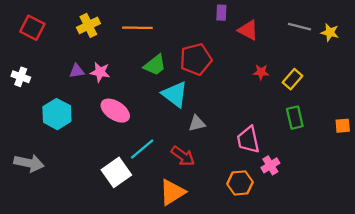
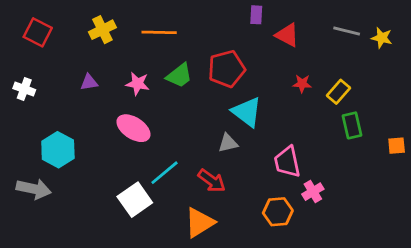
pink star: (100, 72) -> (138, 84), moved
cyan triangle: (175, 94) -> (247, 112), moved
cyan hexagon: (57, 114) -> (58, 150), moved
green rectangle: (295, 118) -> (352, 125), moved

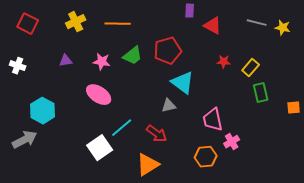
gray arrow: (34, 189) -> (25, 140), turned -40

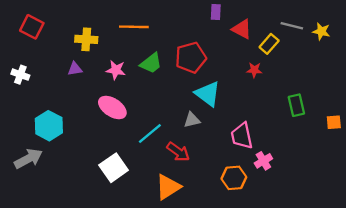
yellow cross: (76, 22) -> (86, 39), moved, turned 30
yellow rectangle: (251, 68) -> (269, 44), moved
cyan line: (122, 128) -> (150, 134), moved

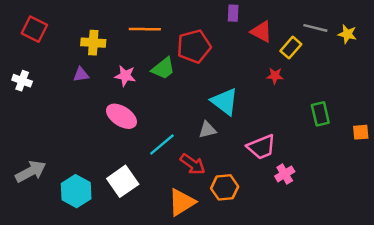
red pentagon: (191, 58) -> (194, 46), moved
cyan hexagon: (49, 126) -> (76, 191), moved
pink trapezoid: (242, 136) -> (261, 147), turned -100
orange hexagon: (234, 178) -> (225, 187), moved

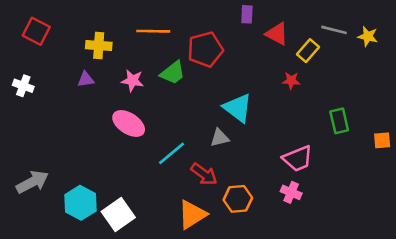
pink trapezoid: (261, 147) -> (298, 159), moved
pink cross: (285, 174) -> (291, 192), moved, turned -36
white square: (123, 181) -> (118, 214), moved

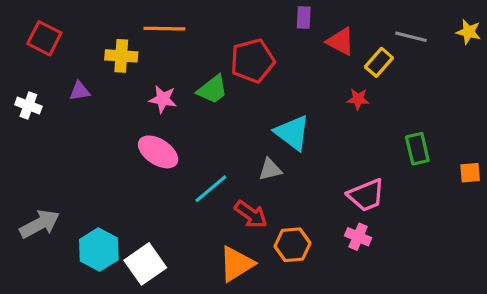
orange line: (153, 31) -> (164, 29), moved
yellow star: (368, 36) -> (469, 32), moved
purple triangle: (86, 79) -> (80, 91), moved

